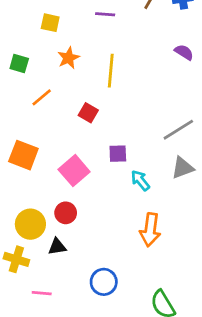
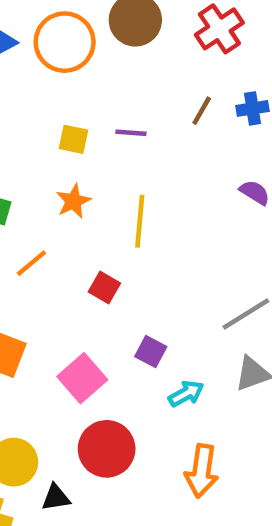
yellow square: (50, 23) -> (73, 139), moved
purple square: (118, 154) -> (151, 352), turned 30
cyan arrow: (140, 180) -> (186, 394), turned 100
red circle: (66, 213) -> (107, 449), moved, size x1.6

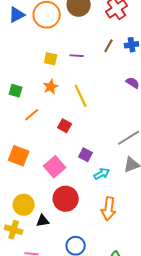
yellow line: (140, 221) -> (81, 96), turned -30

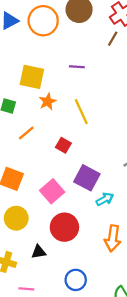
brown line: (109, 46) -> (113, 39), moved
yellow square: (51, 59) -> (32, 77), moved, size x1.6
purple square: (86, 155) -> (87, 178), size x1.6
yellow circle: (24, 205) -> (16, 218), moved

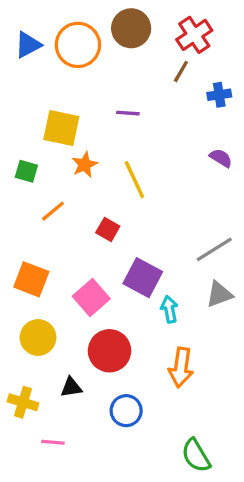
cyan arrow: (105, 199) -> (169, 309), turned -72
blue circle: (76, 280) -> (126, 411), moved

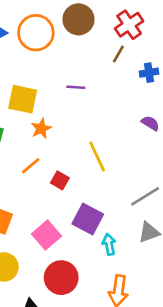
yellow line: (134, 180) -> (97, 156), moved
orange line: (53, 211) -> (31, 166), moved

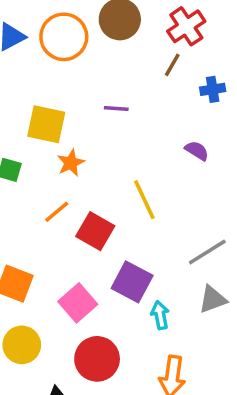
purple semicircle: (150, 123) -> (197, 151), moved
red square: (60, 180) -> (95, 231), size x1.5

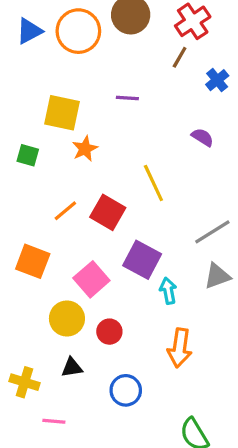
blue cross: (213, 89) -> (217, 80), turned -30
orange line: (57, 212) -> (65, 211), moved
yellow circle: (22, 345) -> (67, 318), moved
red circle: (97, 359) -> (109, 332), size x0.6

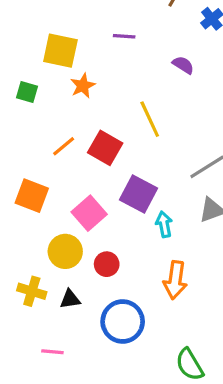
purple semicircle: (202, 137) -> (183, 65), moved
yellow cross: (24, 382) -> (32, 291), moved
blue circle: (126, 390) -> (123, 322), size x1.4

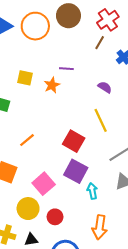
yellow square: (60, 51) -> (25, 78), size x0.7
orange star: (83, 86) -> (52, 85), moved
yellow line: (150, 119) -> (101, 120), moved
red square: (105, 148) -> (74, 141), moved

